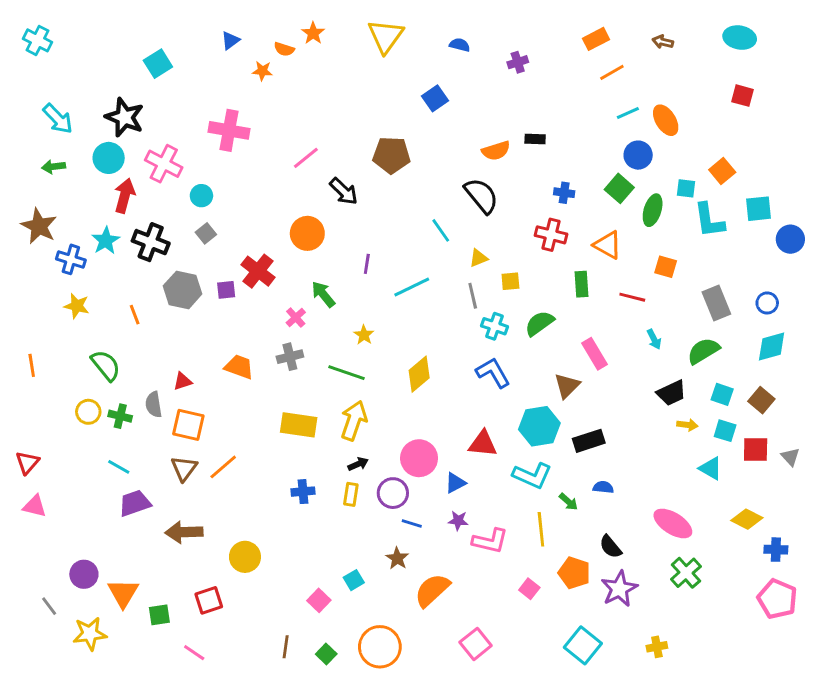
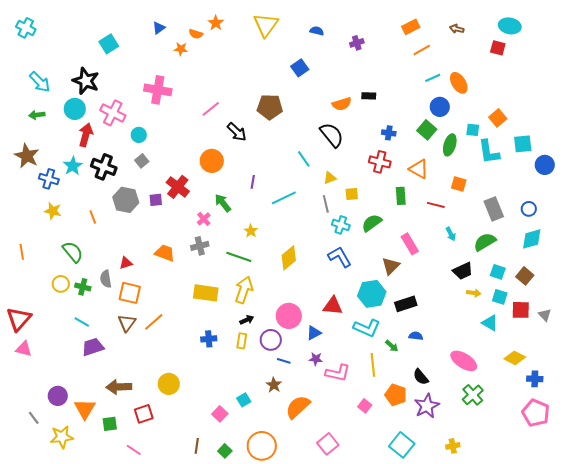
red square: (743, 96) -> (498, 48), moved
red triangle: (27, 463) -> (19, 319), size x1.5
brown arrow: (184, 532) -> (119, 387), moved

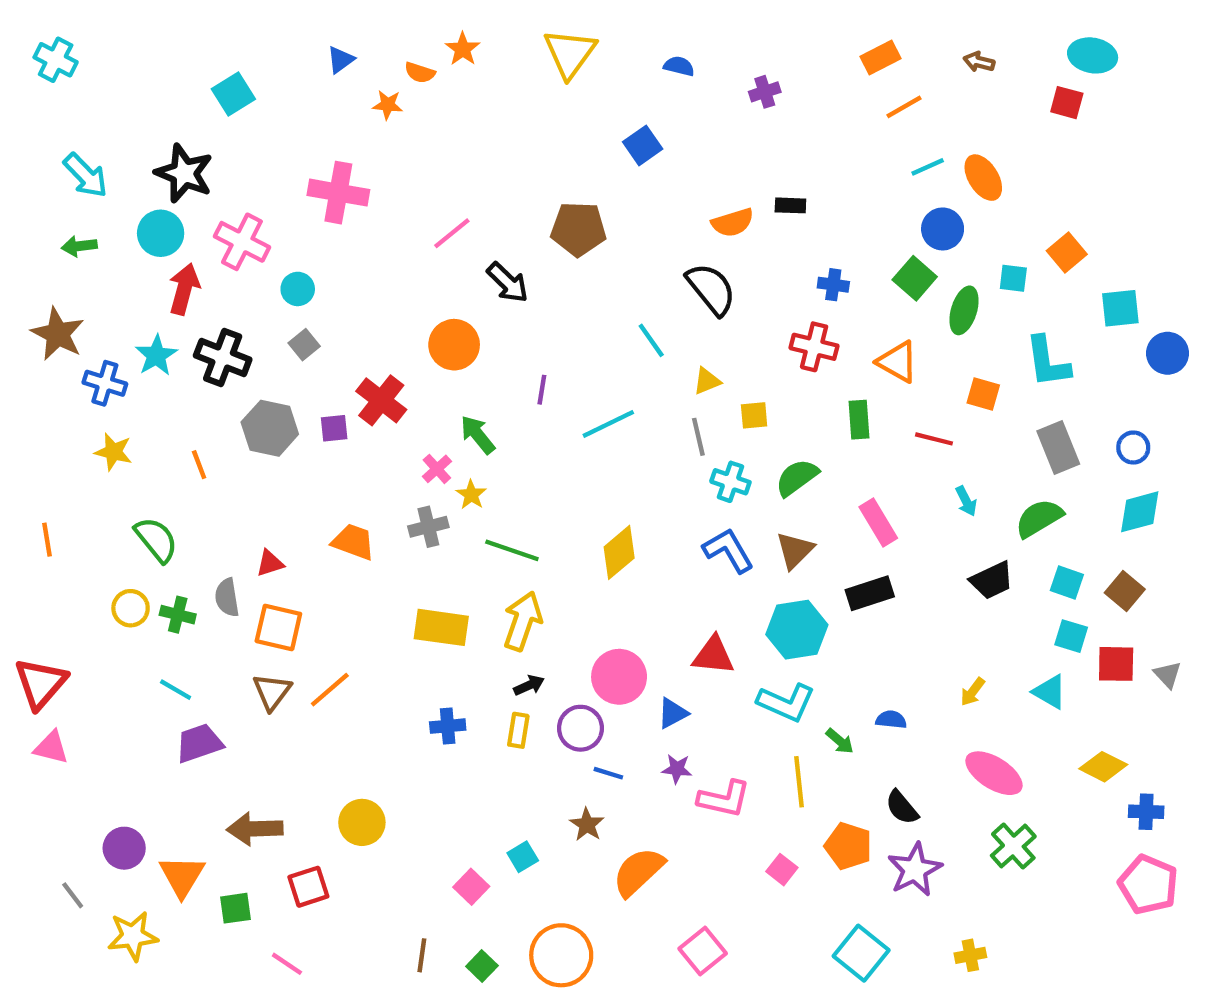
cyan L-shape: (489, 152) -> (1048, 362), moved
yellow star: (251, 231) -> (471, 495), moved
brown triangle: (391, 266) -> (795, 550), moved
yellow arrow: (474, 293) -> (973, 692), moved, turned 120
black rectangle: (406, 304) -> (870, 593), moved

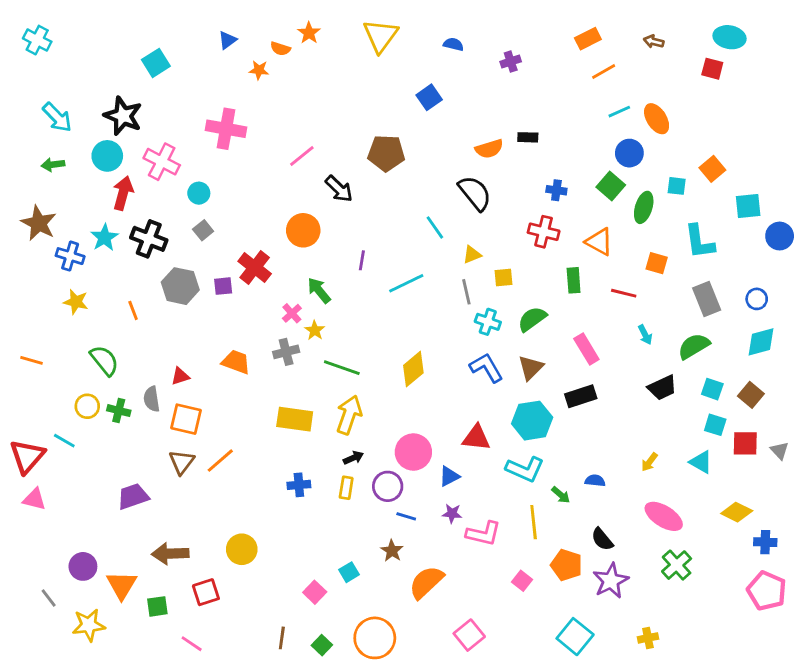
orange line: (47, 540) -> (31, 360), turned -65
cyan line: (176, 690) -> (64, 441), moved

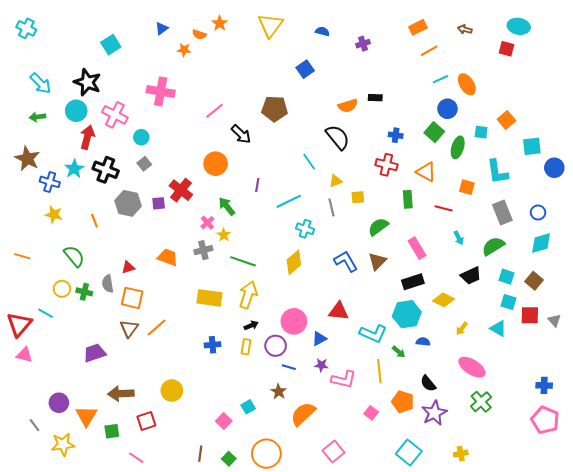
cyan cross: (488, 322) -> (305, 229), moved
cyan hexagon: (532, 421) -> (407, 314), moved
yellow diamond: (737, 512) -> (443, 300), moved

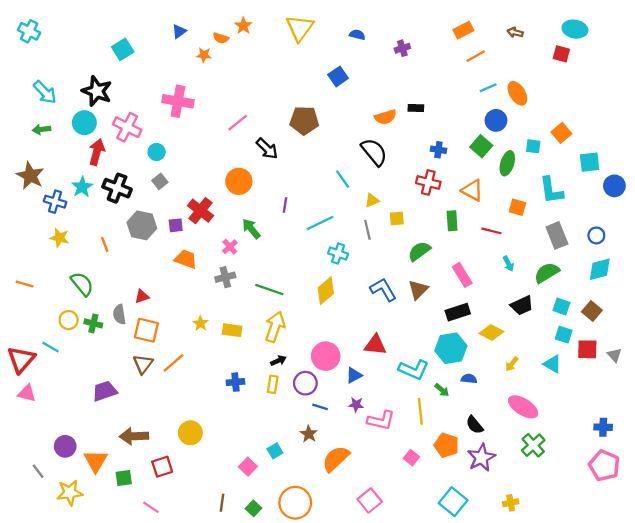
yellow star: (224, 235) -> (201, 323), moved
orange trapezoid: (168, 257) -> (186, 259), moved
yellow rectangle: (209, 298) -> (232, 330), size x0.7

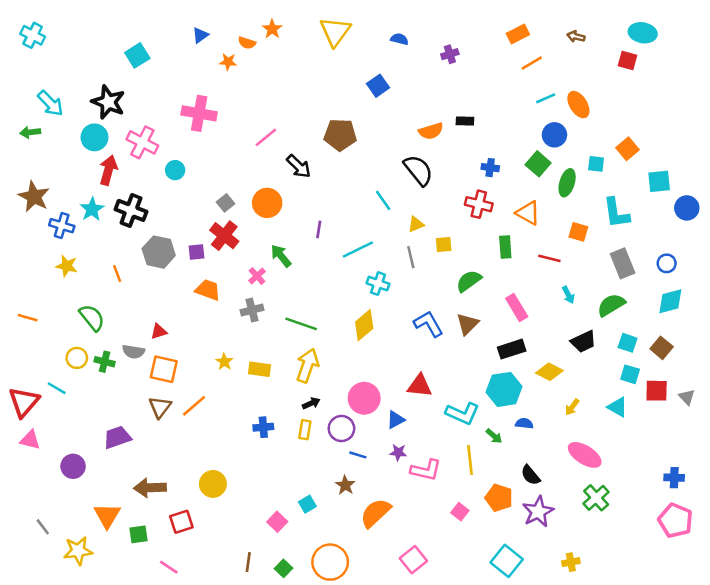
green arrow: (41, 129) -> (30, 132), moved
gray square: (160, 181) -> (226, 203), moved
gray semicircle: (119, 314) -> (134, 352), turned -72
purple circle: (65, 446) -> (73, 466), moved

